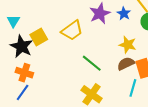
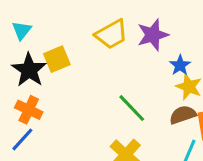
blue star: (124, 13) -> (180, 65), moved
yellow trapezoid: (72, 30) -> (111, 34), moved

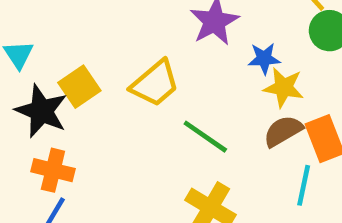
yellow trapezoid: (111, 34) -> (155, 83), moved
blue star: (180, 65) -> (264, 58), turned -30

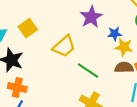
yellow square: (79, 87) -> (28, 28), moved
brown semicircle: (283, 131) -> (124, 67), turned 30

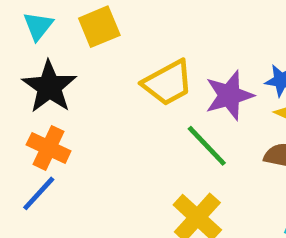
purple star: (91, 17) -> (229, 95), moved

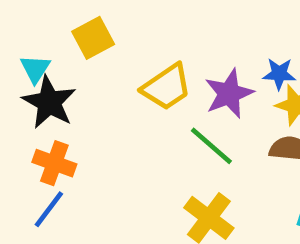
cyan triangle: (38, 26) -> (35, 69), moved

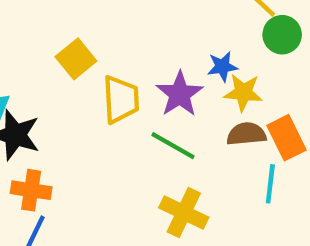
yellow square: (93, 38) -> (76, 59), moved
yellow trapezoid: (167, 87) -> (121, 99), turned -48

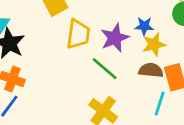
yellow star: (243, 93) -> (154, 44), turned -30

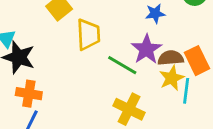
purple star: (115, 38) -> (146, 49), moved
yellow star: (154, 44) -> (172, 78), moved

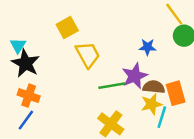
yellow trapezoid: (88, 34) -> (88, 55), turned -36
green line: (122, 65) -> (112, 86), turned -50

